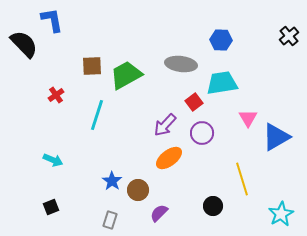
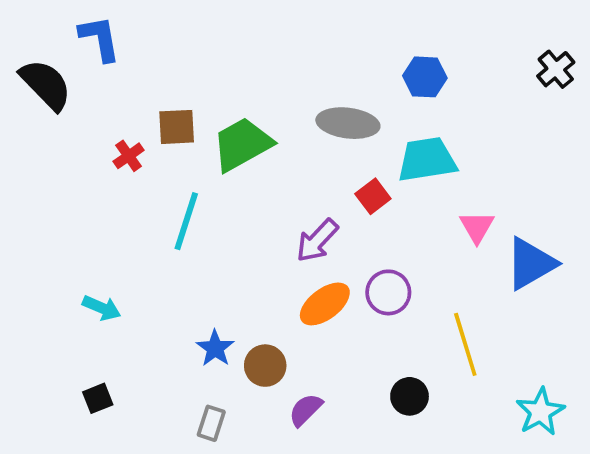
red cross: (56, 95) -> (129, 156), moved
purple circle: (202, 133) -> (388, 292), moved

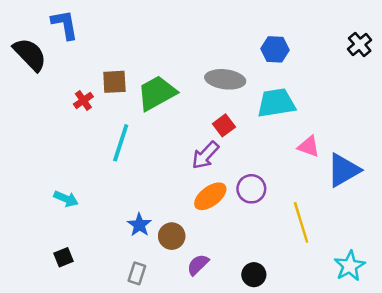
red square: (373, 196) -> (224, 125), moved
pink triangle: (477, 227) -> (309, 146), turned -40
black circle: (410, 396) -> (254, 275), moved

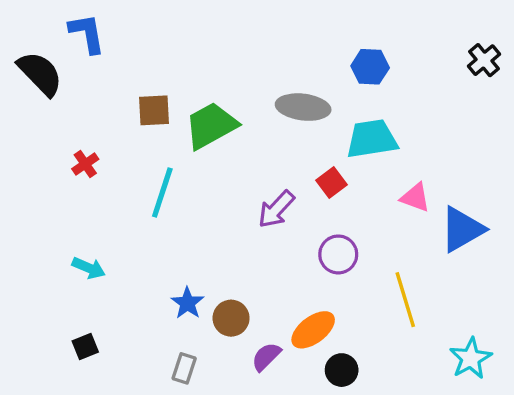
red cross: (83, 100) -> (85, 164), moved
red square: (224, 125) -> (332, 182), moved
orange ellipse: (210, 196) -> (313, 330), moved

